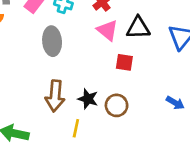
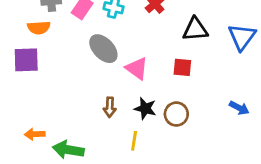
pink triangle: (107, 30) -> (137, 68), moved
gray ellipse: (52, 41) -> (103, 49), turned -36
brown arrow: (55, 96) -> (110, 107), size x0.6

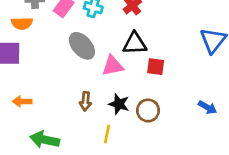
black triangle: (195, 29) -> (135, 43), moved
pink triangle: (137, 68) -> (113, 66), turned -50
orange arrow: (35, 134) -> (22, 101), moved

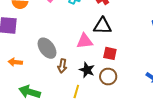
gray ellipse: (82, 46) -> (47, 48), moved
red square: (156, 67) -> (110, 53), moved

